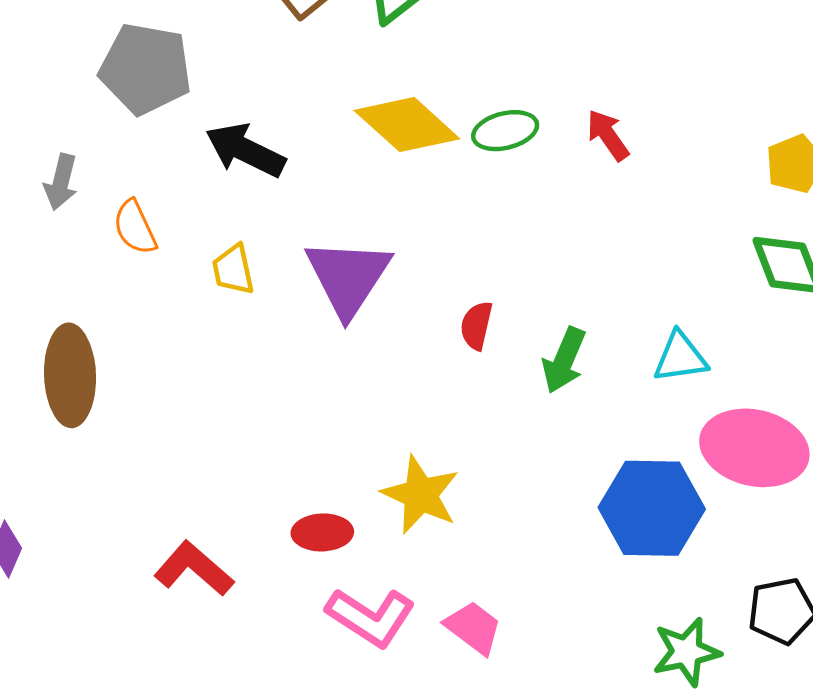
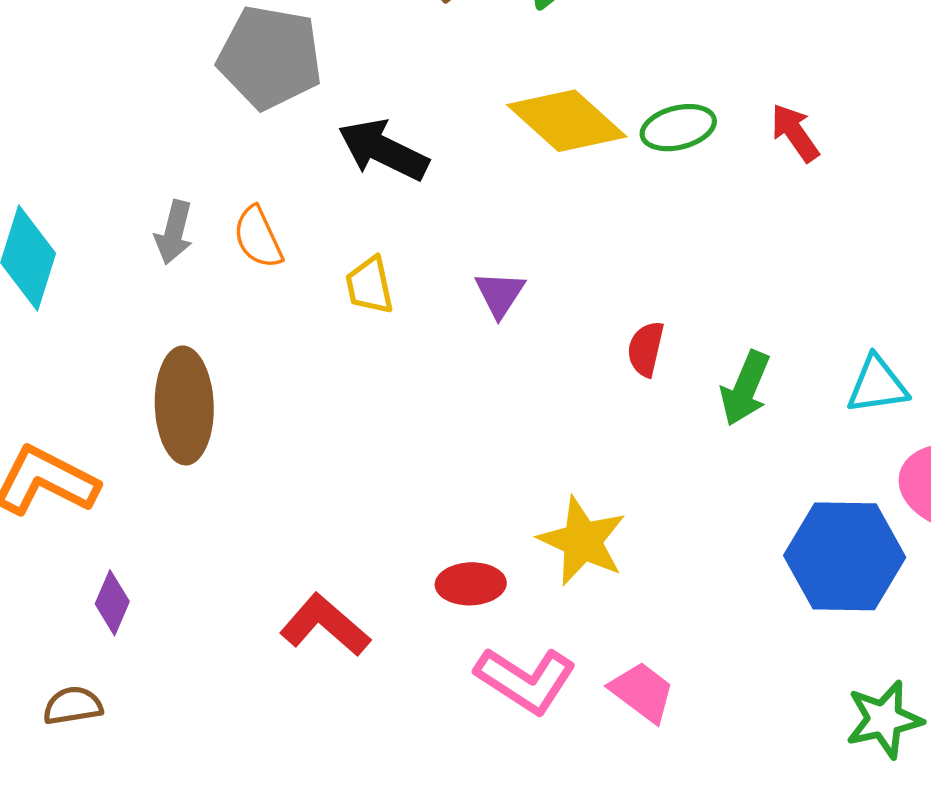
gray arrow: (61, 182) -> (174, 232), moved
purple triangle: (348, 277) -> (500, 294), size x0.5

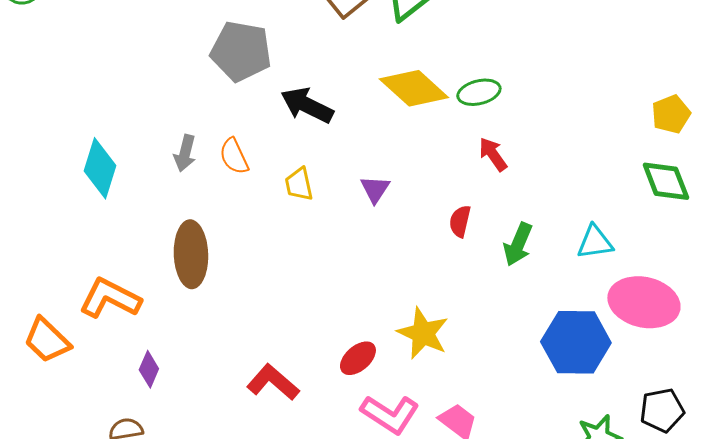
red arrow: (795, 133) -> (493, 154), moved
red ellipse: (471, 584) -> (358, 358), turned -39

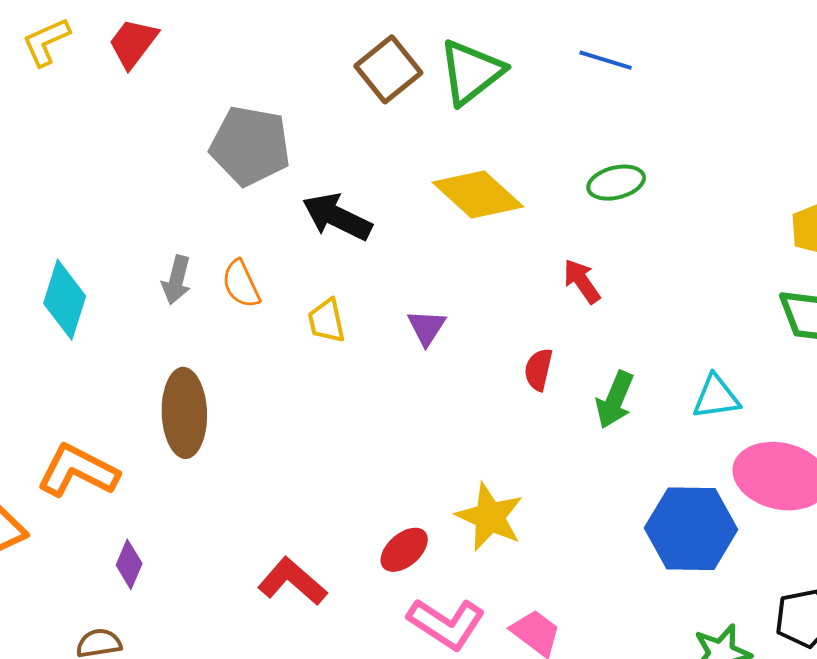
green ellipse: (479, 92) -> (616, 183), moved

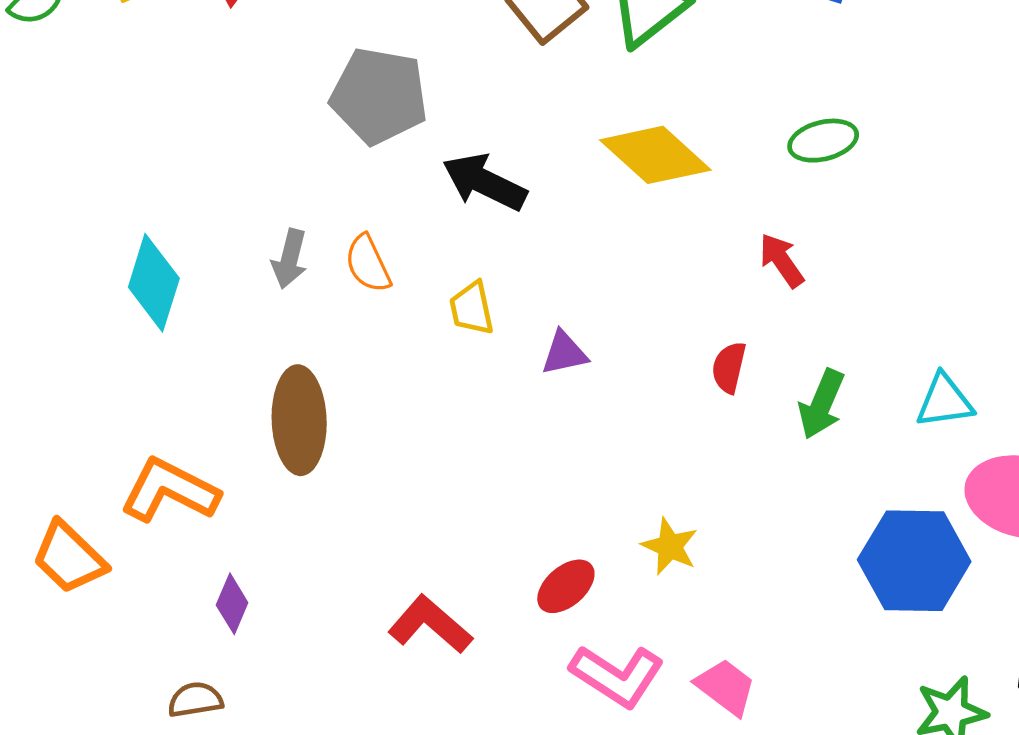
purple triangle: (427, 327) -> (564, 353), moved, turned 45
yellow star: (490, 517) -> (670, 546), size x0.7

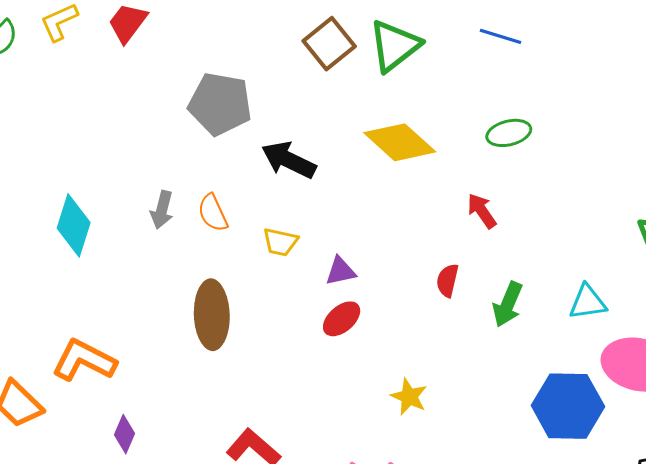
yellow trapezoid: (472, 308) -> (280, 242), turned -66
brown ellipse: (299, 420) -> (212, 315), moved
red ellipse: (566, 586) -> (342, 319), moved

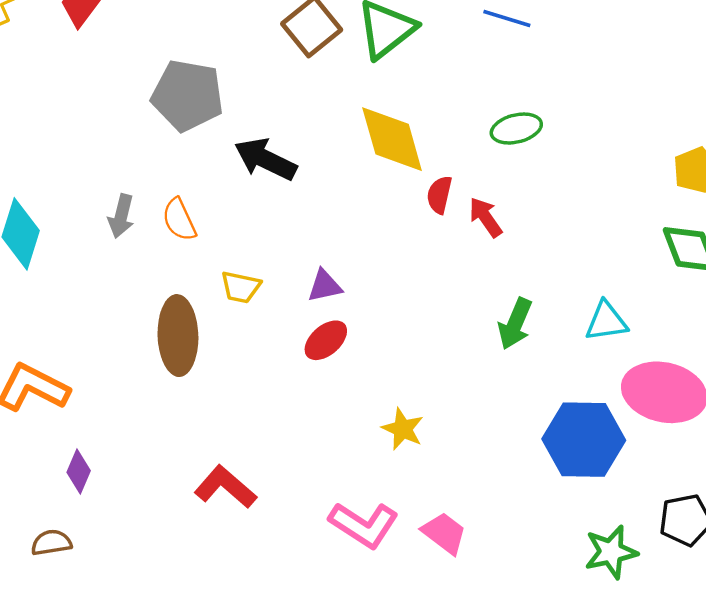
yellow diamond: (400, 142) -> (392, 139), turned 32
yellow trapezoid: (280, 242) -> (241, 287), moved
red semicircle: (447, 280) -> (439, 195), moved

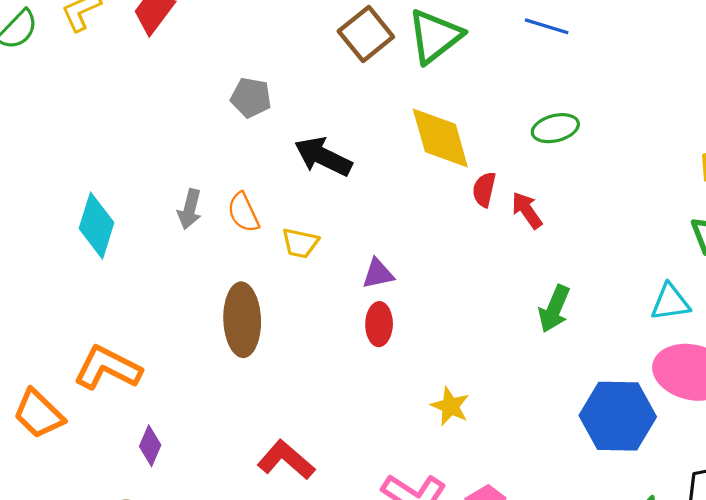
gray pentagon: (187, 95) -> (251, 97), size x0.6
yellow trapezoid: (241, 287) -> (300, 243), moved
cyan triangle: (606, 321) -> (670, 302), moved
red ellipse: (326, 340) -> (379, 324), turned -48

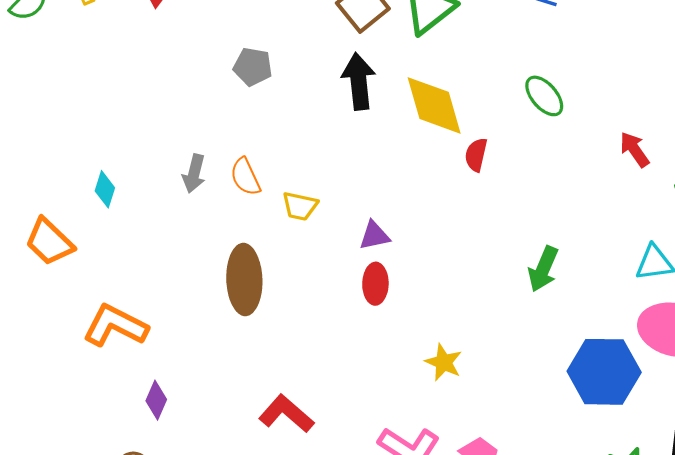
green ellipse: (555, 128) -> (544, 96), turned 63
black arrow: (323, 157) -> (359, 81), moved, turned 58
red arrow: (527, 210) -> (634, 149), moved
cyan diamond: (97, 226) -> (105, 189), size x0.6
orange trapezoid: (39, 414) -> (49, 242), moved

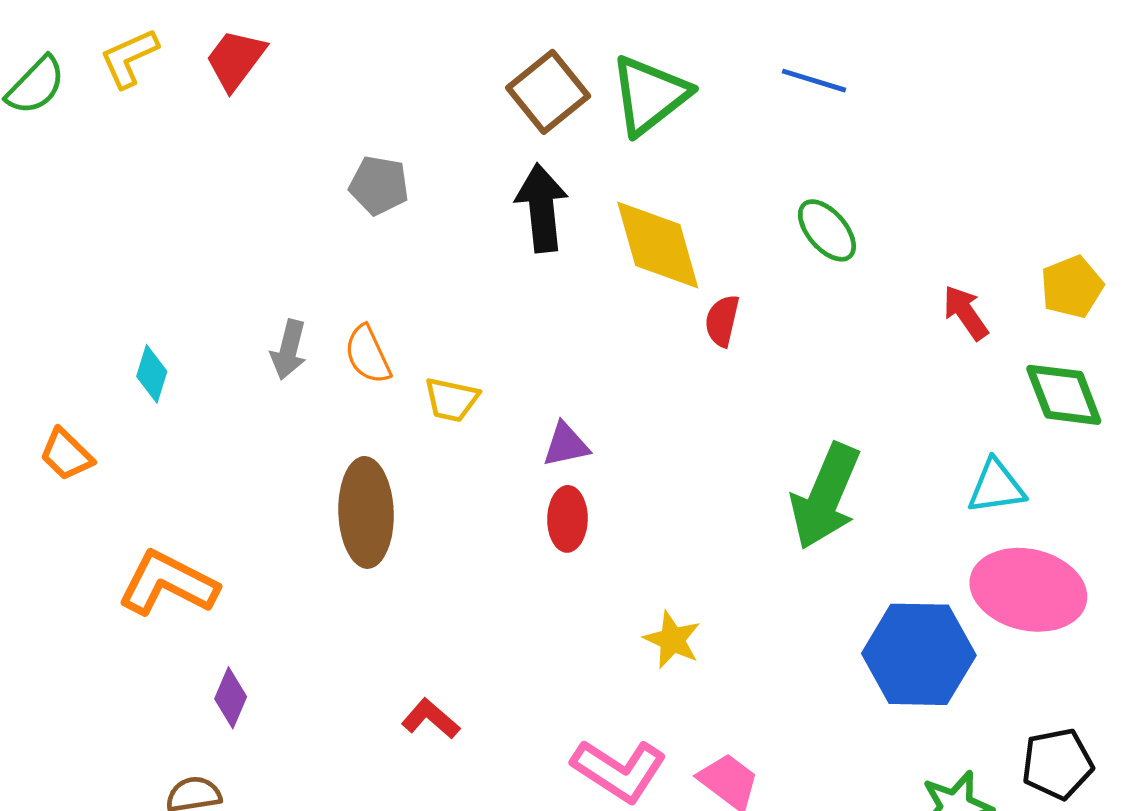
orange trapezoid: (49, 242) -> (66, 454), size x0.7
green arrow: (543, 269) -> (825, 496), size x1.5
red L-shape: (286, 414) -> (431, 719), size x0.7

